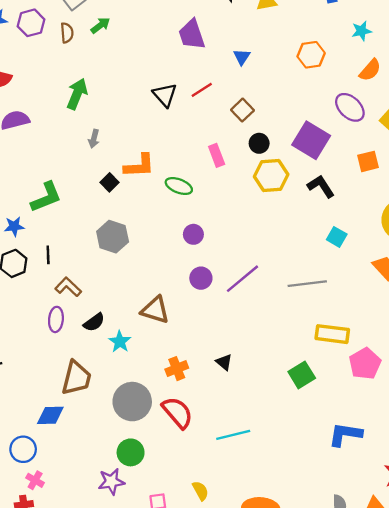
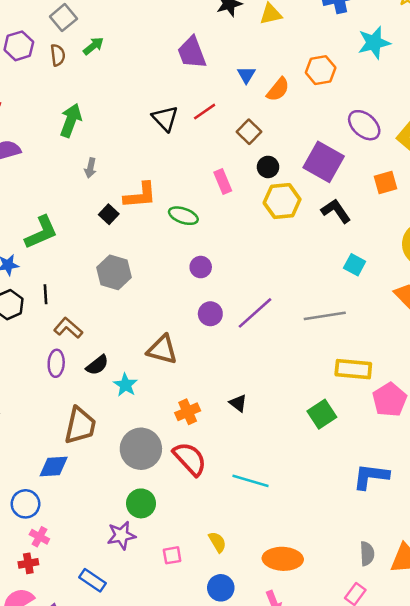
cyan star: (362, 31) -> (374, 43), size x1.5
orange semicircle: (370, 70) -> (278, 89), moved
cyan line: (233, 435) -> (251, 481), turned 32

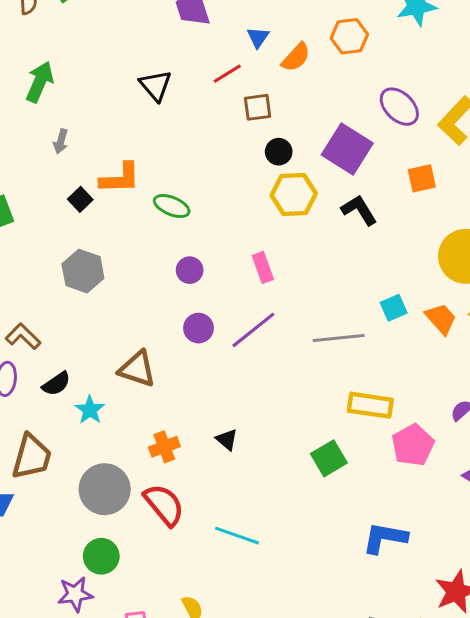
red line: (205, 112) -> (227, 74), moved
brown square: (249, 132) -> (258, 107), turned 35
pink rectangle: (223, 182) -> (263, 267), moved
cyan square: (355, 265) -> (394, 308), moved, turned 35

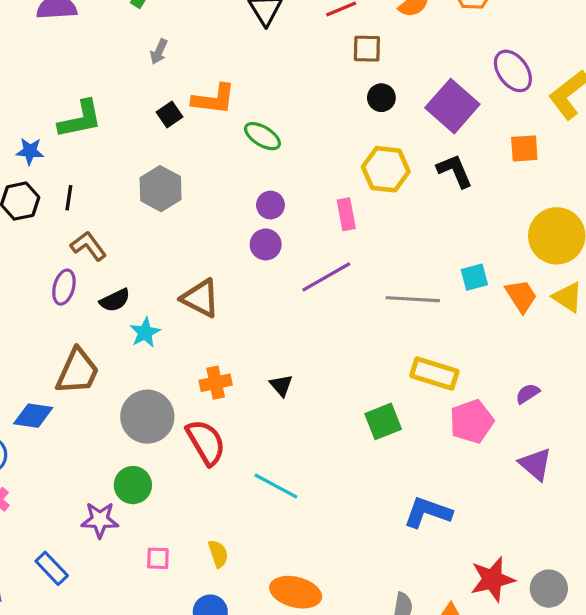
yellow hexagon: (294, 194) -> (386, 169), moved
purple circle: (198, 328) -> (266, 244), moved

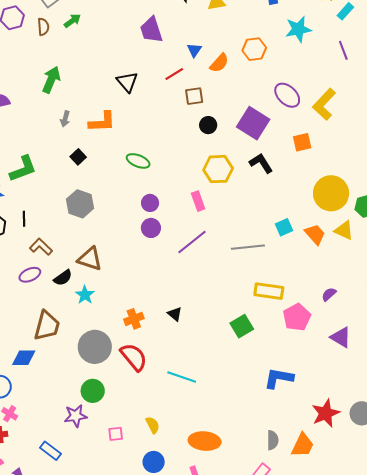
orange L-shape: (214, 99) -> (102, 122), moved
purple ellipse: (64, 287) -> (30, 275), turned 60
brown triangle: (201, 298) -> (90, 259), moved

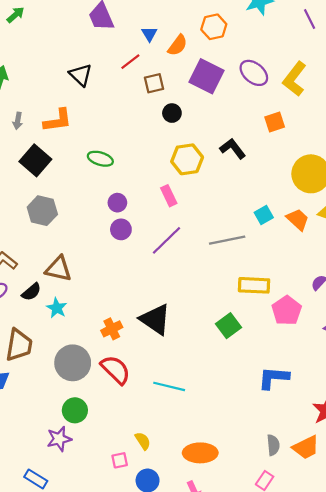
purple square: (253, 123) -> (206, 76), moved
black square: (78, 157) -> (35, 160), size x1.8
black triangle: (175, 314) -> (155, 319), size x2.0
pink square: (116, 434) -> (120, 460), moved
orange trapezoid: (303, 445) -> (306, 447), turned 44

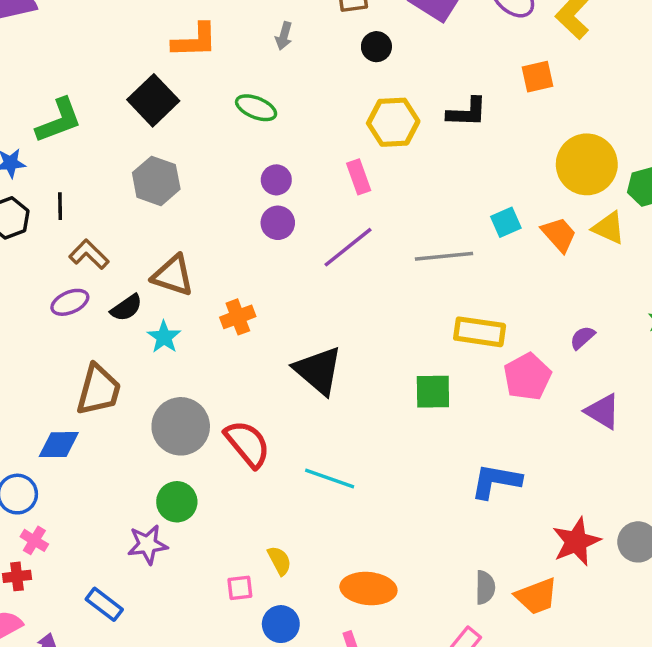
gray arrow: (18, 121) -> (284, 36), moved
black L-shape: (233, 149) -> (467, 112), turned 124
green square: (229, 326) -> (433, 392), turned 30
orange cross: (112, 329) -> (238, 317), moved

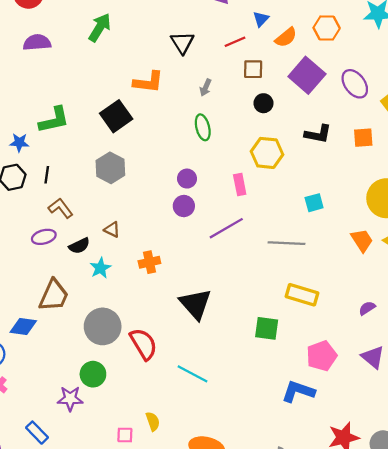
green ellipse: (256, 108) -> (203, 127), moved, turned 45
black L-shape: (467, 112) -> (318, 134), moved
cyan square: (506, 222) -> (314, 203), moved
brown triangle: (173, 275) -> (112, 230), size x0.6
pink pentagon: (527, 377) -> (322, 356), moved

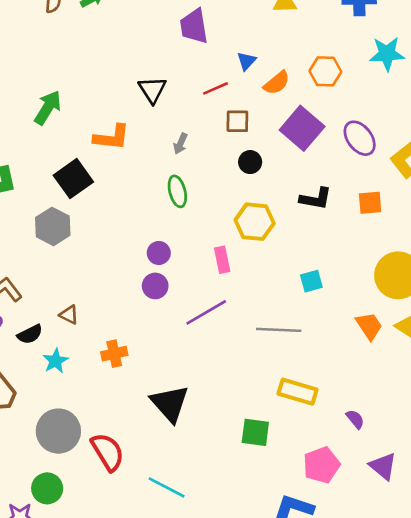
green arrow: (100, 28) -> (48, 108), moved
gray hexagon: (110, 168) -> (53, 226), moved
purple semicircle: (367, 308) -> (355, 419), moved, turned 84

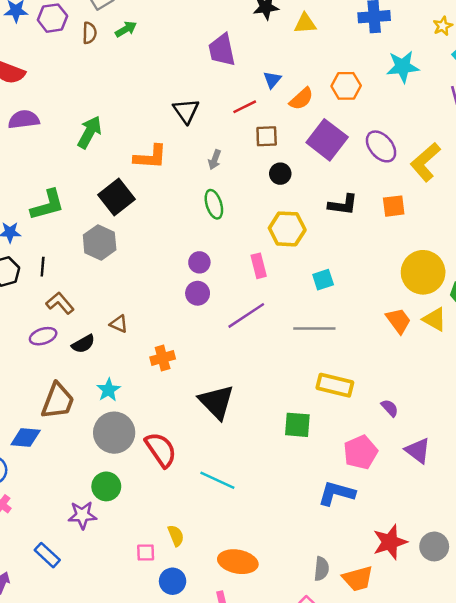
cyan square: (311, 281) -> (323, 280), moved
cyan star: (55, 361) -> (108, 390), moved

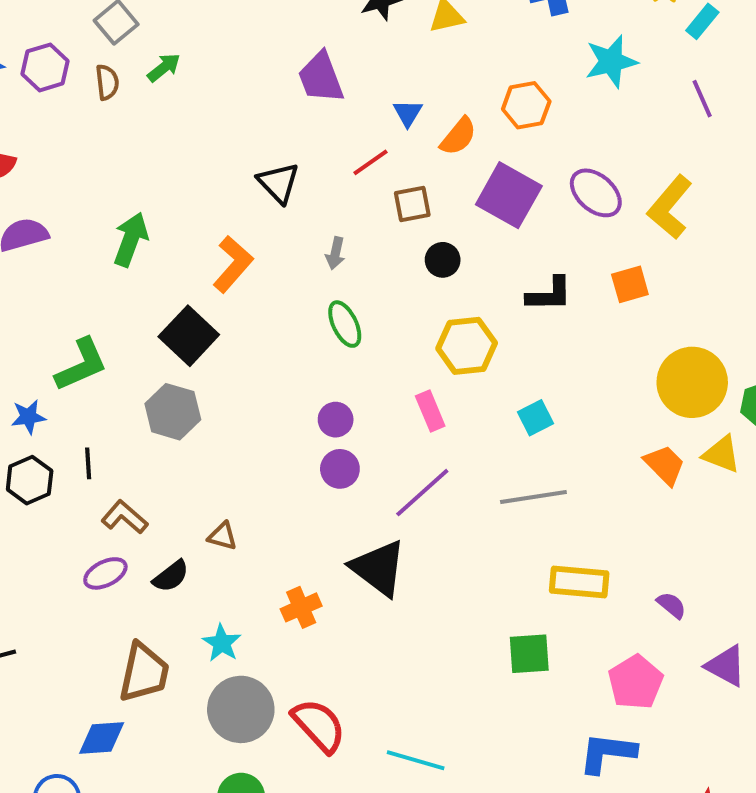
orange L-shape: (150, 157) -> (233, 264), turned -44
orange cross: (163, 358) -> (301, 607), moved
black triangle: (217, 402) -> (378, 568), moved

